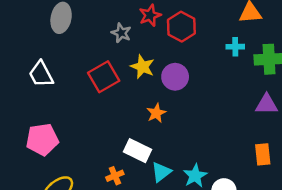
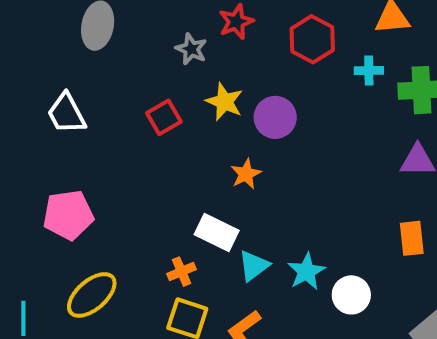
red hexagon: (181, 27) -> (312, 39), moved
red square: (104, 77) -> (164, 117), size x0.7

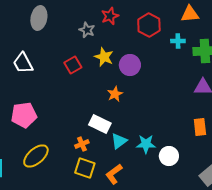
cyan star: (306, 272) -> (146, 144), turned 30

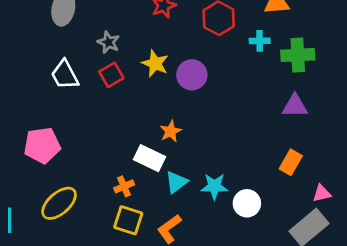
gray star: (87, 30) -> (108, 42), moved
white trapezoid: (23, 63) -> (65, 75), moved
orange star: (115, 94) -> (171, 131), moved
orange rectangle: (200, 127) -> (291, 162), turned 36

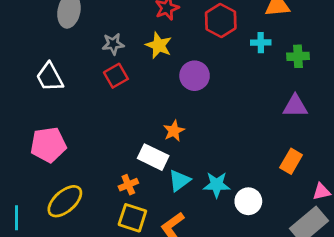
gray star: (108, 42) -> (113, 44), turned -30
green cross: (298, 55) -> (298, 56), size x0.7
yellow star: (155, 64) -> (159, 45), moved
white trapezoid: (65, 75) -> (50, 77), moved

